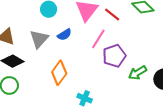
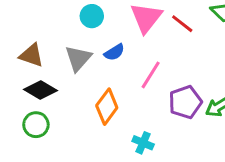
pink line: (98, 39) -> (151, 75), moved
purple pentagon: (114, 56) -> (185, 102), moved

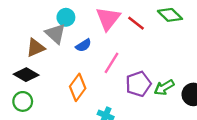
brown triangle: (31, 55) -> (36, 48), moved, turned -42
gray triangle: (78, 58) -> (55, 34), moved, turned -30

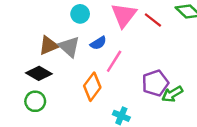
gray triangle: (55, 34) -> (69, 47), moved
pink line: (111, 63) -> (114, 61), moved
green arrow: (164, 87) -> (172, 94), moved

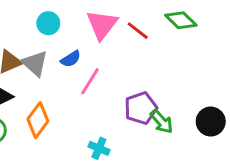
orange diamond: (92, 87) -> (38, 120), moved
green arrow: (172, 94) -> (162, 122), turned -100

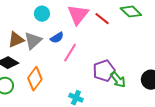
gray triangle: (35, 63) -> (33, 41), turned 36

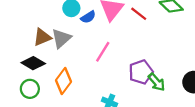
blue semicircle: (57, 38) -> (88, 17), moved

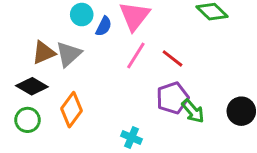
red line: (139, 14) -> (172, 58), moved
blue semicircle: (88, 17) -> (104, 26), turned -32
pink line: (103, 52) -> (136, 56), moved

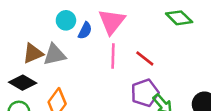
gray triangle: (69, 54) -> (54, 55), turned 30
pink line: (136, 56) -> (113, 56), turned -30

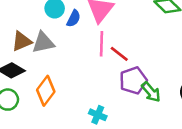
red line: (145, 58) -> (119, 54), moved

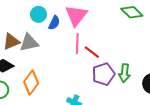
green arrow: (151, 92) -> (124, 73), moved, turned 48

